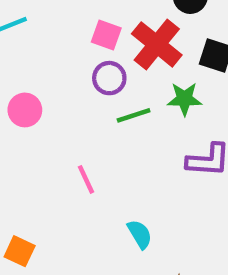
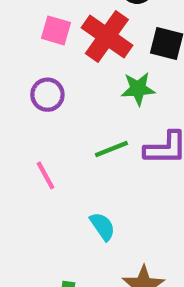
purple circle: (109, 78) -> (47, 95), moved
green line: (134, 115) -> (111, 149), moved

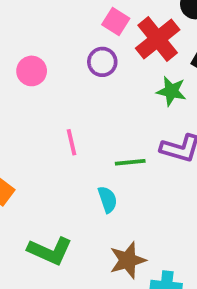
purple circle: (47, 95) -> (102, 62), moved
green line: (111, 149) -> (130, 162), moved

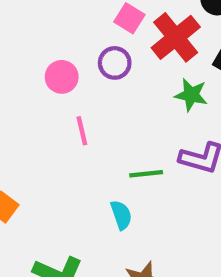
pink circle: (32, 71) -> (62, 77), moved
pink line: (71, 142) -> (82, 131), moved

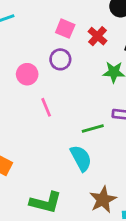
red cross: (176, 37) -> (98, 36), size x0.6
cyan semicircle: (121, 215) -> (81, 158), size x1.4

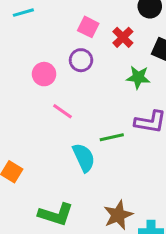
pink line: (46, 107) -> (62, 111), turned -36
cyan semicircle: (81, 158) -> (84, 158), moved

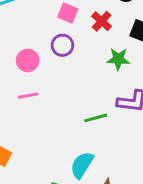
pink line: (62, 111) -> (28, 96), moved, turned -42
cyan semicircle: (84, 158) -> (82, 165), moved, turned -120

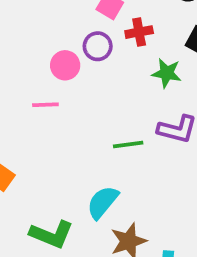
red cross: (102, 21) -> (139, 32), moved, turned 30
pink circle: (28, 60) -> (65, 65), moved

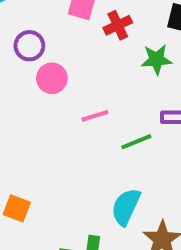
purple circle: (98, 46) -> (29, 46), moved
pink line: (45, 105) -> (95, 116), moved

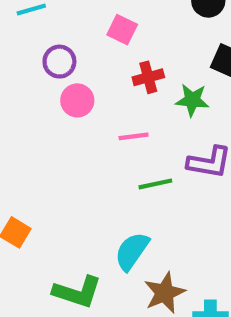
red cross: (118, 25) -> (148, 77), moved
pink line: (95, 116) -> (134, 136), moved

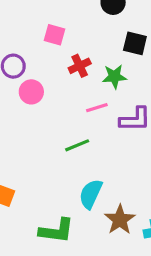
pink line: (134, 136) -> (97, 108), moved
green line: (155, 184) -> (77, 145), moved

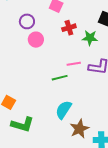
pink line: (97, 108) -> (74, 64), moved
green L-shape: (57, 231) -> (22, 124), moved

